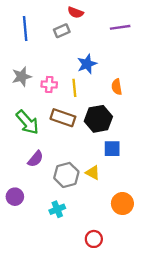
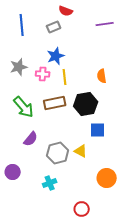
blue star: (87, 64) -> (56, 56), moved
brown rectangle: (63, 118) -> (55, 103), turned -30

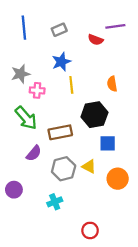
red semicircle: (66, 11) -> (96, 40), moved
pink cross: (43, 74) -> (37, 90), moved
brown rectangle: (55, 103) -> (60, 132), moved
orange circle: (107, 178) -> (118, 179), moved

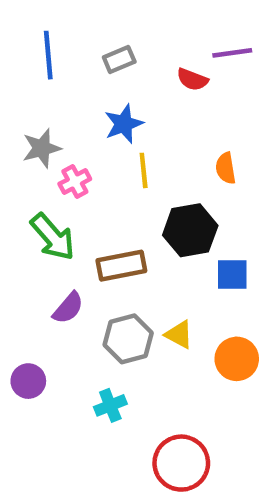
pink cross: (37, 90) -> (75, 181), turned -32
blue square: (108, 143) -> (232, 275), moved
red circle: (90, 230) -> (181, 463), size x1.6

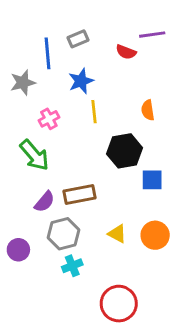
blue line: (48, 55) -> (47, 53), moved
gray star: (42, 148) -> (23, 83), moved
brown rectangle: (121, 266) -> (79, 194), moved
yellow triangle: (179, 334) -> (117, 234), moved
gray hexagon: (128, 339) -> (63, 234), moved

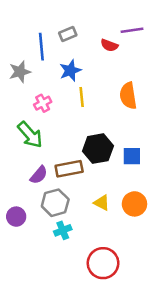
orange semicircle: (148, 110) -> (128, 96), size x1.5
black hexagon: (125, 151) -> (98, 149), moved

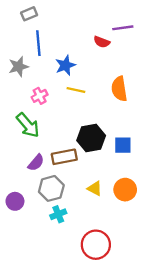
gray rectangle: (68, 34) -> (29, 14), moved
yellow line: (82, 97) -> (76, 90), turned -72

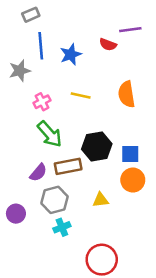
blue star: (65, 65) -> (71, 54), moved
green arrow: (28, 125) -> (49, 134), moved
yellow triangle: (95, 188) -> (100, 200), turned -35
orange circle: (125, 190) -> (133, 180), moved

